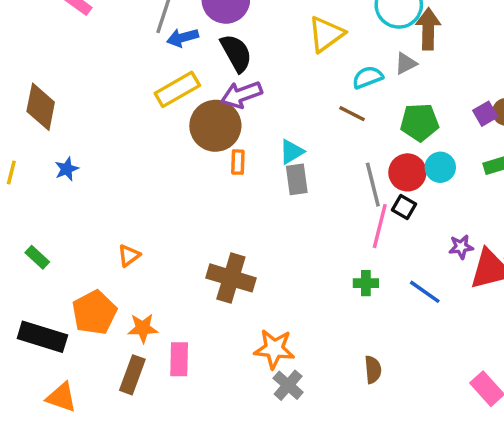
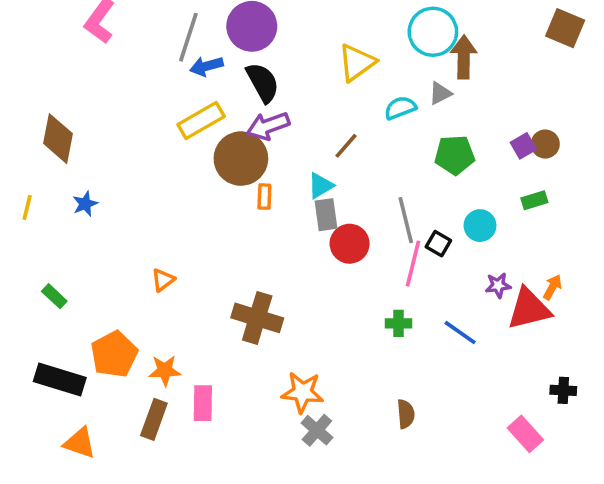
brown line: (352, 114) -> (346, 146), moved, turned -76
cyan circle: (440, 167) -> (480, 226), moved
red circle: (407, 172) -> (350, 244), moved
orange triangle: (129, 255) -> (163, 280), moved

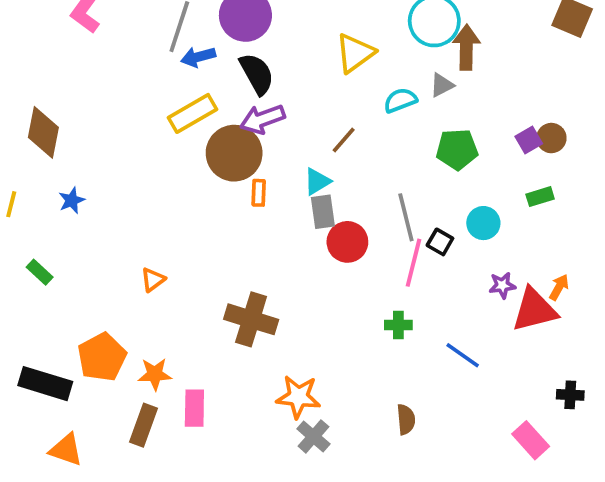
green rectangle: (54, 296) -> (40, 272), moved
blue line: (460, 332) -> (463, 355), moved

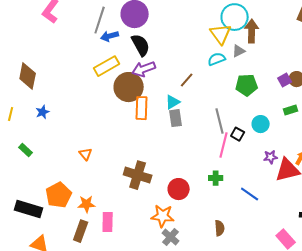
yellow triangle: (355, 53) -> (221, 34), moved, turned -30
orange rectangle: (259, 193) -> (142, 108), size x1.6
red circle: (347, 242) -> (179, 189), moved
orange triangle: (153, 280) -> (86, 154), turned -32

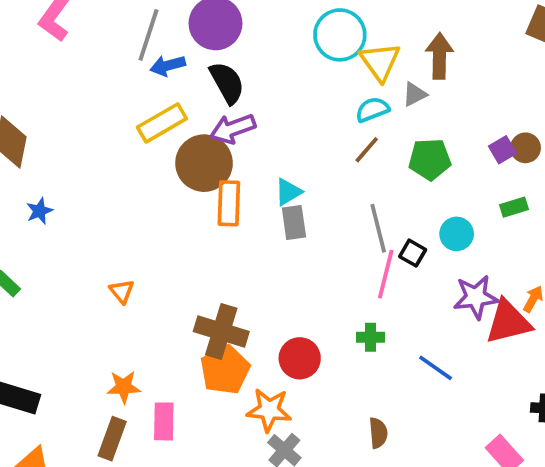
cyan circle: (235, 17) -> (340, 35), moved
brown line: (187, 80) -> (367, 150), moved
purple star: (271, 157) -> (476, 297), size x1.6
orange pentagon: (59, 195) -> (225, 370), moved

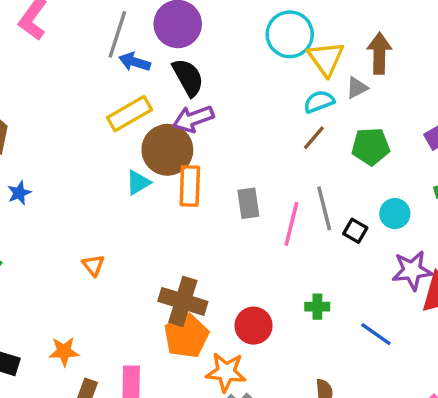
blue arrow: (168, 66) -> (135, 62), turned 32
cyan triangle: (288, 192) -> (138, 183), moved
pink line: (386, 274) -> (291, 224), moved
orange star: (124, 387) -> (64, 351), moved

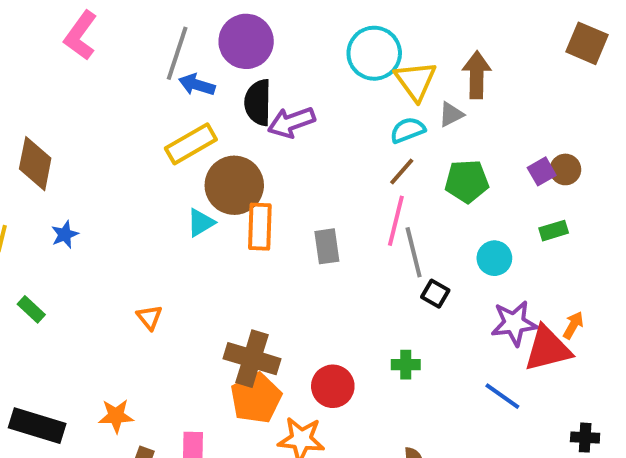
black semicircle: (188, 77) -> (258, 102), turned -150
purple arrow: (193, 119) -> (291, 122), moved
pink line: (291, 224) -> (396, 221), moved
black square: (355, 231) -> (435, 294), moved
blue line: (376, 334) -> (502, 396), moved

